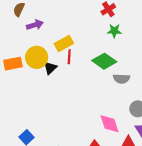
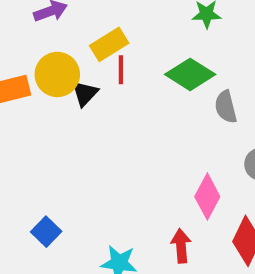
gray semicircle: (122, 79) -> (226, 107), turned 77
pink diamond: (110, 124) -> (207, 197), turned 50

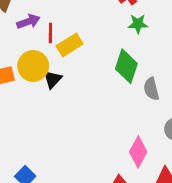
red line: (121, 70) -> (50, 33), moved
green diamond: (190, 74) -> (126, 66), turned 76

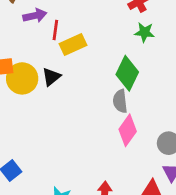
yellow circle: (33, 66) -> (22, 78), moved
gray semicircle: (151, 89) -> (120, 101), moved
pink diamond: (138, 152) -> (128, 130), moved

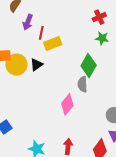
purple arrow: (35, 16) -> (28, 22), turned 119
pink diamond: (128, 130) -> (67, 104), moved

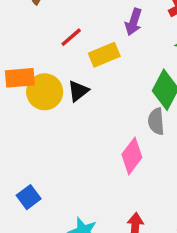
purple arrow: (28, 22) -> (133, 22), moved
red line: (41, 33) -> (71, 37), moved, turned 40

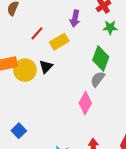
gray semicircle: (156, 121) -> (98, 79), turned 49
blue square: (29, 197) -> (19, 131), moved

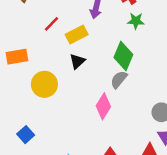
black triangle: (46, 67) -> (77, 61), moved
yellow circle: (25, 70) -> (44, 84), moved

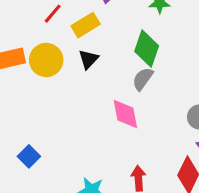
yellow circle: (44, 84) -> (46, 60), moved
pink diamond: (103, 106) -> (125, 114), turned -40

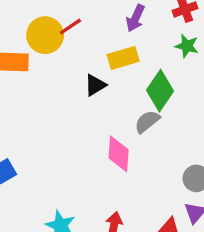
yellow rectangle: (86, 25) -> (123, 58), moved
yellow circle: (46, 60) -> (45, 35), moved

